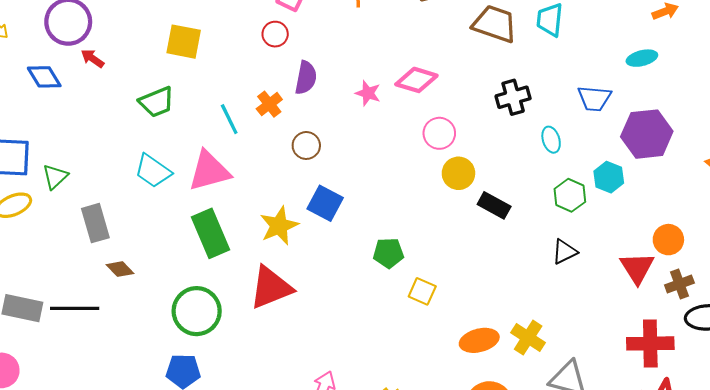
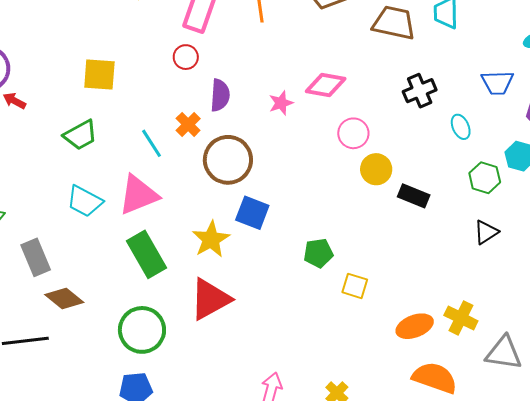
pink star: (368, 93) -> (281, 103), turned -30
brown circle: (306, 145) -> (228, 160), size x1.8
brown diamond: (120, 269) -> (64, 298), size x1.4

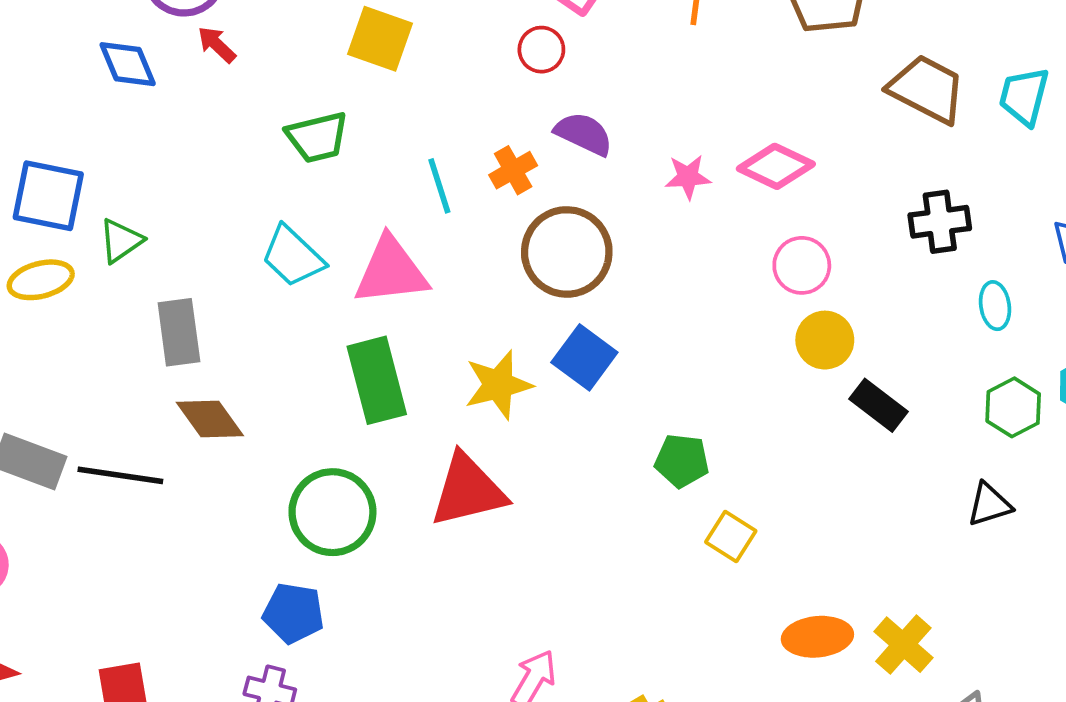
purple semicircle: (220, 95) -> (584, 134), turned -84

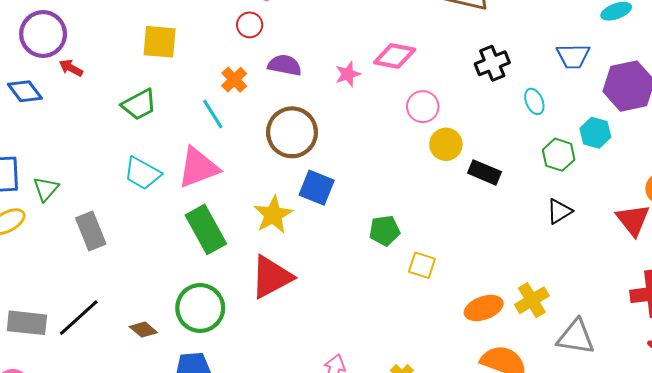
orange cross: (513, 170) -> (234, 80), moved
brown diamond: (210, 419) -> (143, 330), moved, size x0.7
black line: (120, 475) -> (79, 318), turned -36
yellow cross: (903, 645) -> (532, 300), turned 32

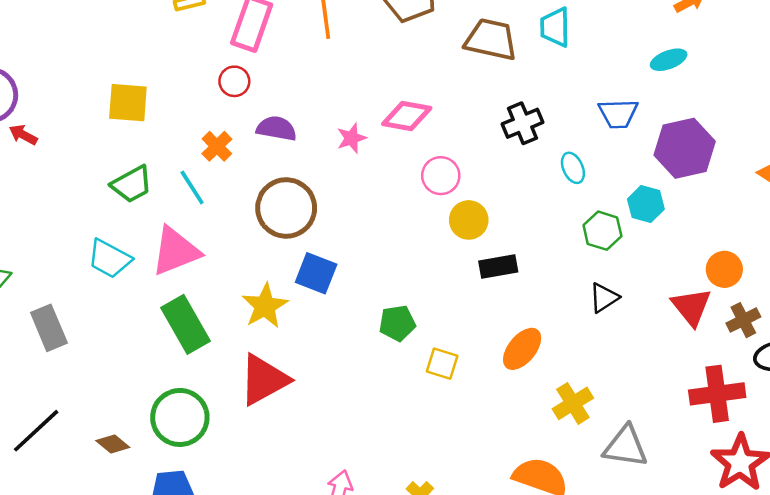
green trapezoid: (139, 104) -> (132, 184), moved
black rectangle: (484, 172) -> (498, 267), moved, turned -32
orange ellipse: (484, 308) -> (522, 349), moved, turned -30

